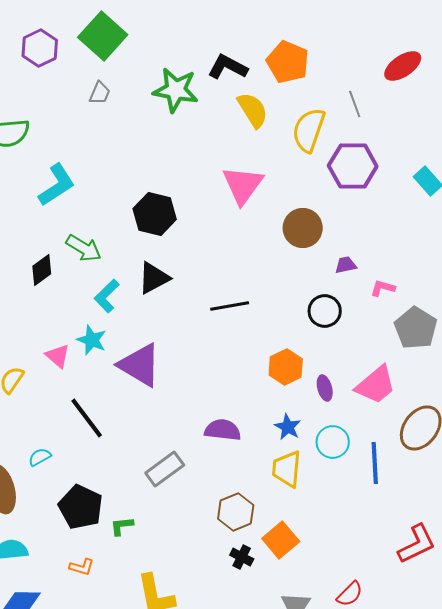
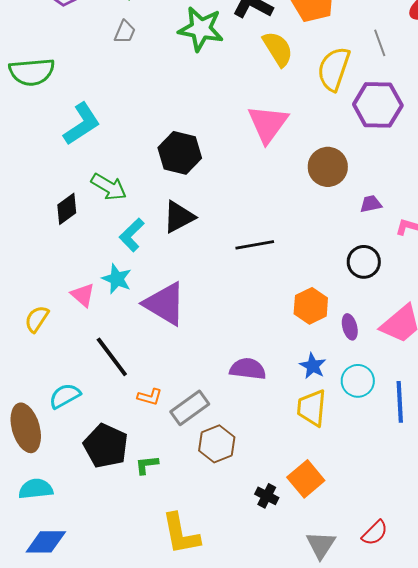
black circle: (325, 311) -> (364, 262), moved
cyan semicircle: (40, 457) -> (65, 396), size x1.4
brown hexagon: (236, 512) -> (217, 444), moved
orange L-shape: (82, 567) -> (150, 397), moved

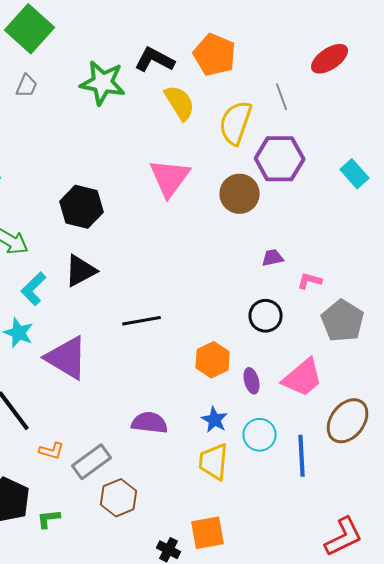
brown circle: (328, 167) -> (240, 194), moved
black line: (255, 245) -> (142, 321), moved
orange square: (306, 479) -> (208, 533), turned 30

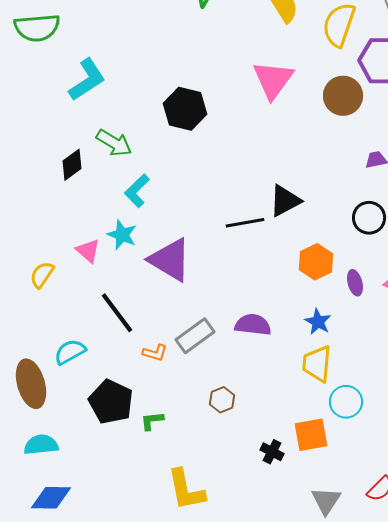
black triangle: (81, 271) -> (285, 201), moved
cyan circle: (260, 435) -> (346, 402), moved
gray rectangle: (92, 462) -> (195, 336), moved
brown hexagon: (119, 498) -> (222, 400), size x0.7

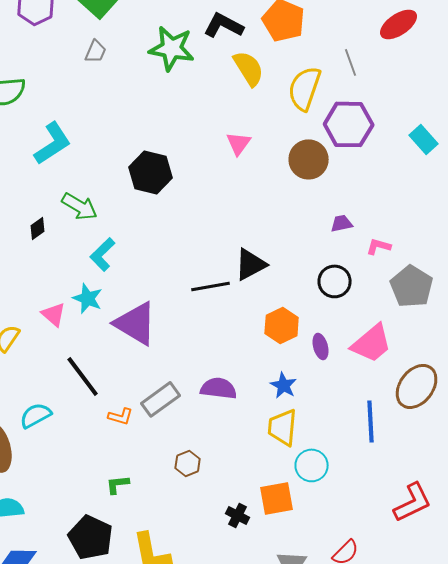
pink triangle: (273, 80) -> (239, 143), size x0.6
black diamond: (72, 165) -> (38, 228), size x0.7
black pentagon: (111, 402) -> (91, 537), moved

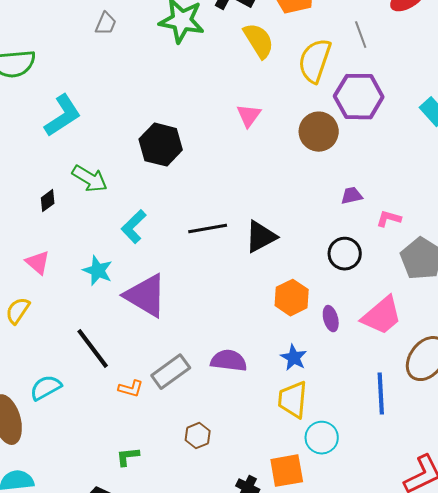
cyan L-shape: (103, 254) -> (134, 227), moved
black line: (211, 286) -> (208, 229), moved
pink triangle: (54, 314) -> (38, 263), moved

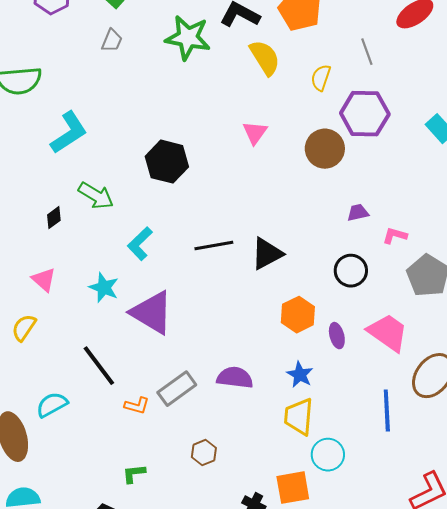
yellow semicircle: (315, 61) -> (321, 78), size x0.6
pink trapezoid: (382, 316) -> (388, 333), turned -105

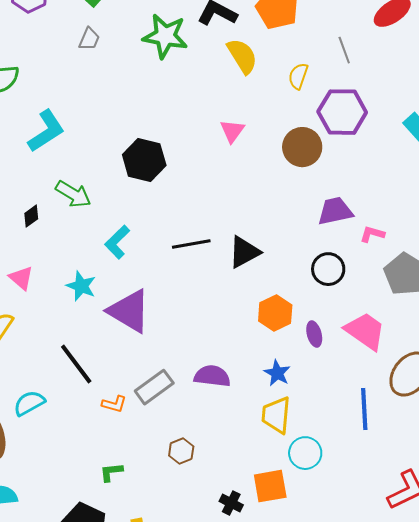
purple trapezoid: (358, 213) -> (335, 211), size x1.6

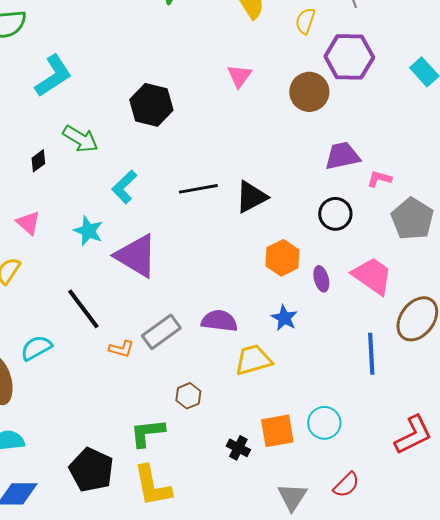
yellow trapezoid: (276, 415) -> (253, 360), moved, turned 69
cyan circle: (305, 453) -> (324, 423), moved
green L-shape: (111, 472) -> (147, 433), moved, size x1.5

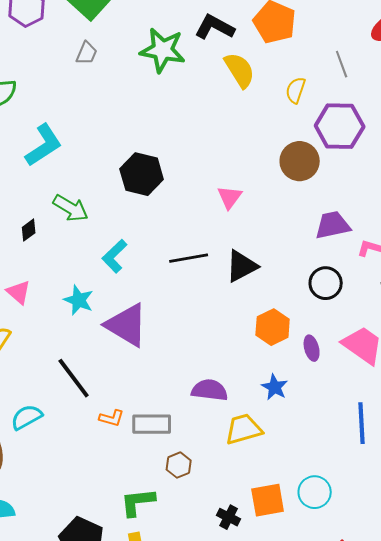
pink triangle: (239, 76) -> (230, 197), moved
gray rectangle: (161, 332) -> (152, 424), moved, turned 36

